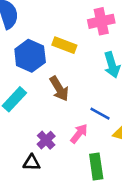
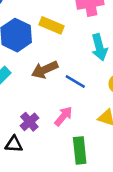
brown arrow: (59, 89) -> (45, 70), turned 95
blue line: (100, 114) -> (75, 81), moved

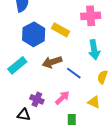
purple cross: (29, 122) -> (37, 99), turned -32

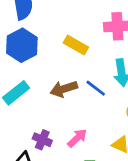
blue hexagon: (34, 34) -> (22, 45), moved
blue line: (74, 73) -> (96, 88), moved

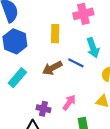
yellow rectangle: (76, 45) -> (55, 34), turned 72

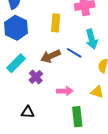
pink arrow: (69, 103) -> (65, 91), turned 49
purple cross: (43, 109) -> (36, 77), moved, turned 32

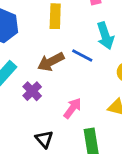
pink arrow: (65, 91) -> (72, 108), turned -49
black triangle: (28, 112) -> (44, 139), moved, turned 48

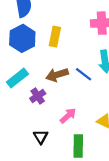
yellow rectangle: (55, 16) -> (55, 37), moved

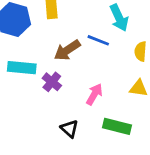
cyan rectangle: (17, 78) -> (22, 68), turned 60
green rectangle: (78, 146) -> (117, 126), turned -60

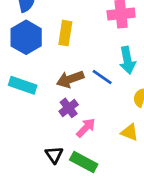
purple cross: (52, 82) -> (69, 108), moved
green rectangle: (117, 126) -> (84, 162), moved

